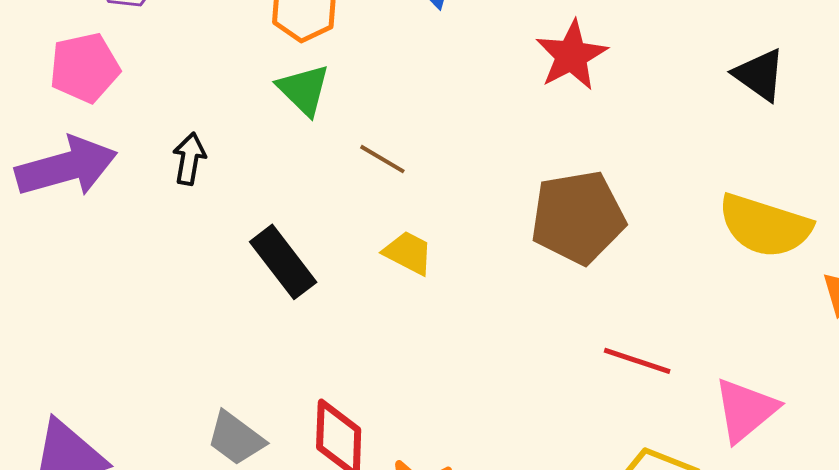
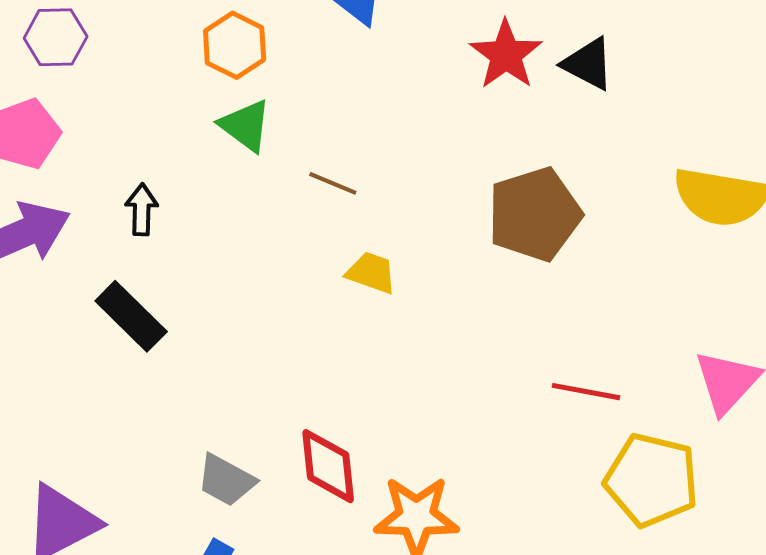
black triangle: (760, 75) -> (588, 64), moved
black rectangle: (283, 262) -> (131, 316), moved
red line: (637, 361) -> (586, 392), moved

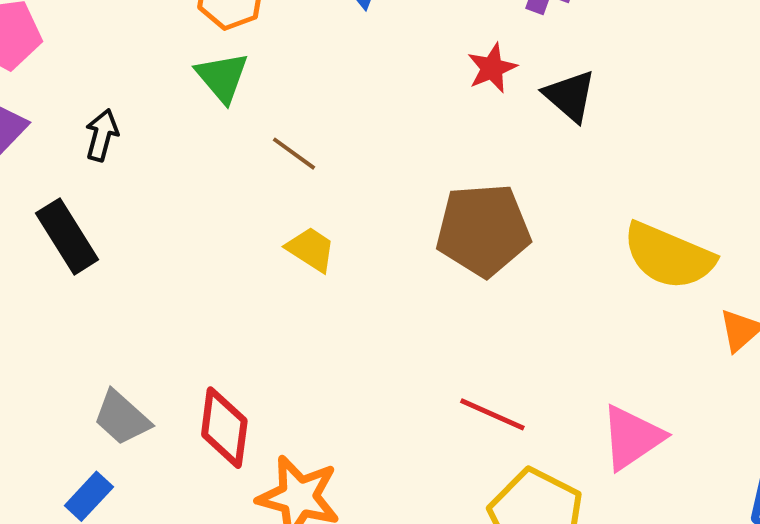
red star: (506, 55) -> (492, 68), size x0.7

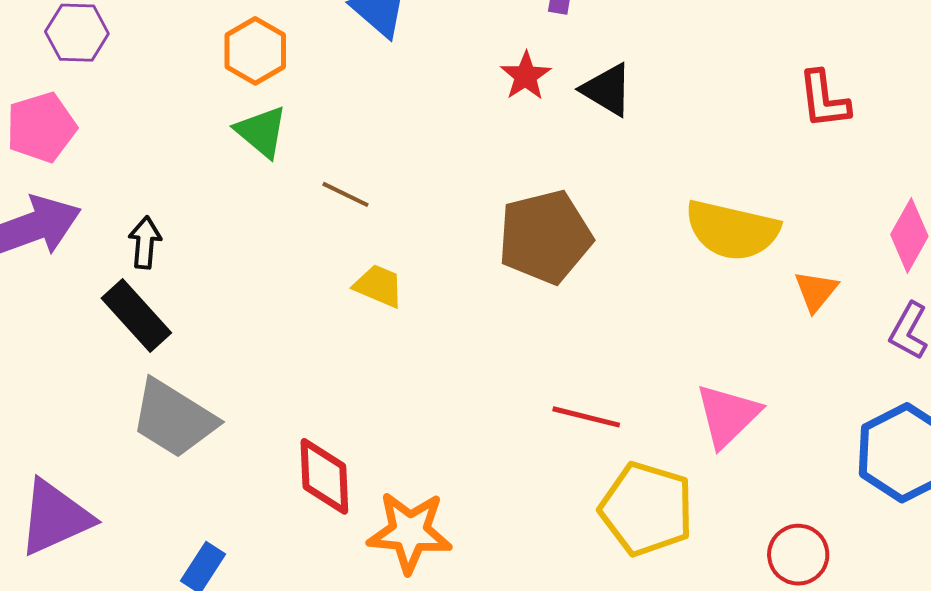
black arrow: (102, 135) -> (145, 242), moved
gray trapezoid: (122, 418) -> (174, 419), moved, size x1.5

